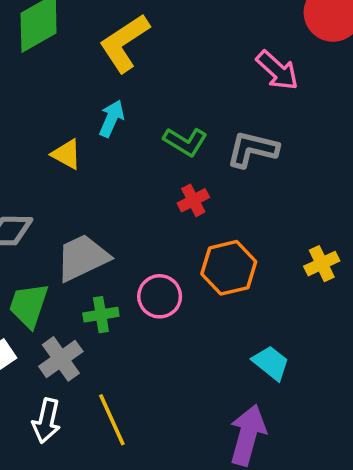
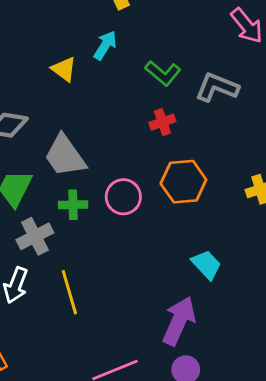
gray trapezoid: (83, 258) -> (65, 156), turned -108

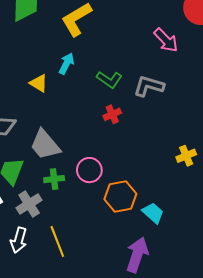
orange hexagon: (183, 182) -> (120, 196), moved

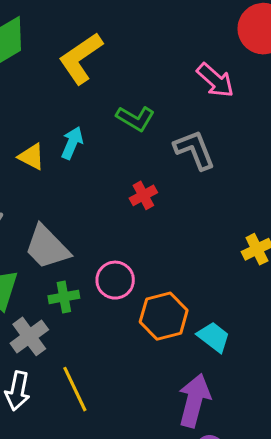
cyan arrow: (66, 64) -> (72, 143), moved
green L-shape: (109, 79) -> (135, 118), moved
gray L-shape: (149, 86) -> (194, 150), turned 56

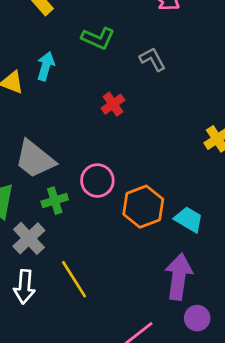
gray L-shape: (194, 150) -> (153, 59), size x0.7

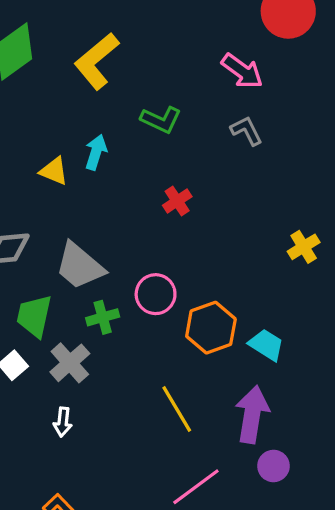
gray L-shape: (153, 59) -> (247, 131), moved
yellow line: (74, 279) -> (177, 409), moved
white arrow: (24, 287) -> (63, 422), size x0.7

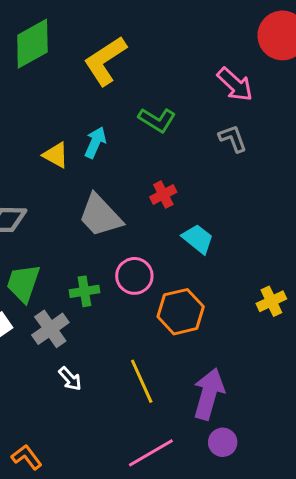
yellow cross: (304, 247) -> (271, 301), moved
gray trapezoid: (80, 266) -> (100, 216), moved
cyan trapezoid: (266, 345) -> (198, 239), moved
white arrow: (63, 422) -> (70, 379), moved, turned -55

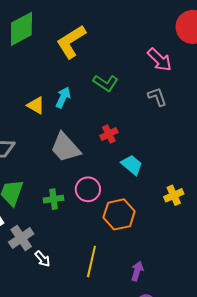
yellow cross: (271, 301) -> (174, 195), moved
gray cross: (50, 329) -> (21, 238), moved
yellow line: (142, 381) -> (91, 261), turned 36
purple arrow: (209, 394) -> (137, 271), size x0.6

